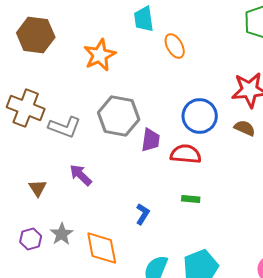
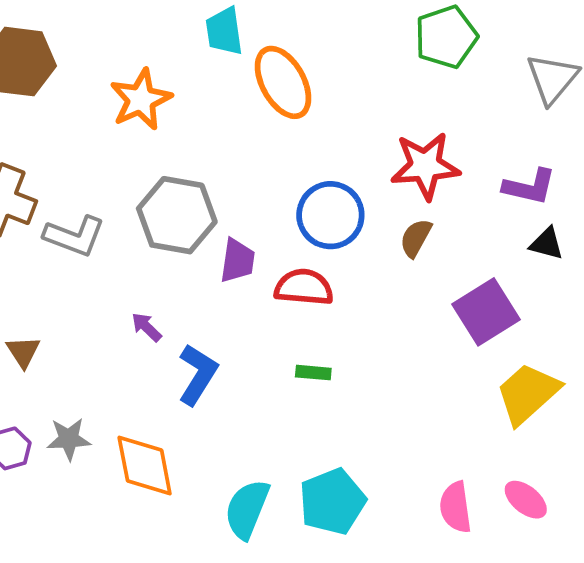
orange ellipse: (175, 46) -> (283, 82), size x1.5
brown semicircle: (245, 128) -> (416, 238), turned -85
purple arrow: (81, 175) -> (146, 327), moved, size x0.7
blue L-shape: (143, 214) -> (198, 374), moved, size x1.5
gray star: (62, 234) -> (69, 439), turned 30

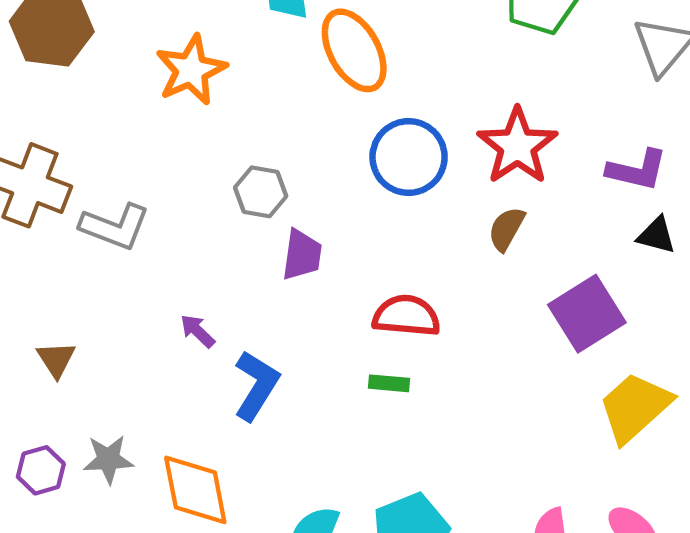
red star: (425, 166) -> (517, 146), turned -30
gray hexagon: (177, 215) -> (261, 192), moved, size x0.6
blue circle: (330, 215) -> (409, 157), moved
red semicircle: (304, 287) -> (406, 316), moved

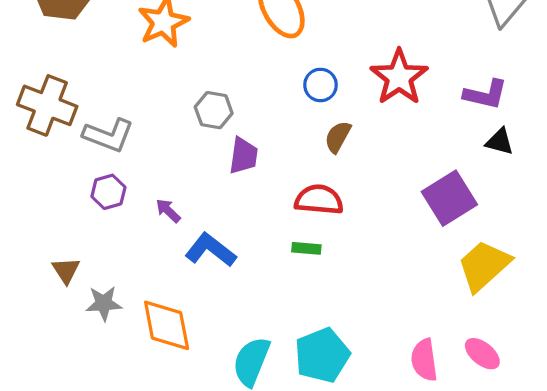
blue circle: (409, 157) -> (321, 85), size x0.6
brown semicircle: (506, 229) -> (338, 137), moved
brown triangle: (56, 359) -> (66, 270), moved
blue L-shape: (256, 385) -> (211, 250), turned -84
purple hexagon: (41, 470) -> (108, 192), moved

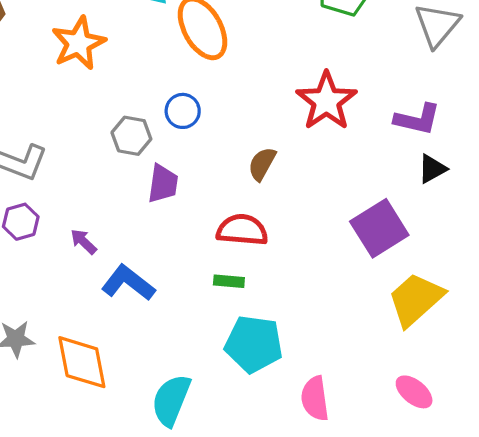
blue circle: (321, 85) -> (183, 111), moved
black triangle: (500, 142) -> (432, 169), turned -44
cyan pentagon: (322, 355) -> (254, 344), moved, turned 30
pink semicircle: (424, 360) -> (315, 399), moved

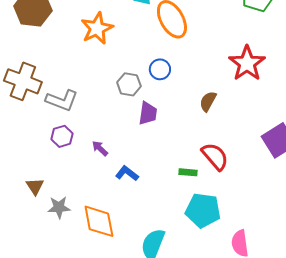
red semicircle: (242, 230) -> (215, 156), moved, turned 44
blue L-shape: (128, 283) -> (127, 173), size x0.7

